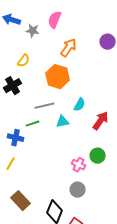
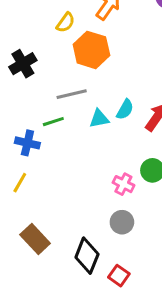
yellow semicircle: (24, 61) -> (66, 23), moved
cyan semicircle: (80, 105) -> (125, 109), moved

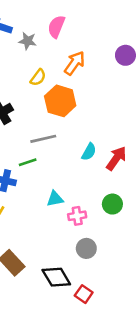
cyan triangle: (99, 119) -> (55, 199), moved
pink cross: (123, 184) -> (77, 216), moved, turned -36
black diamond: (87, 256) -> (56, 277), turned -52

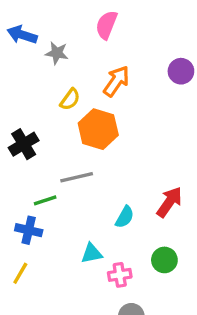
pink semicircle: (56, 27) -> (106, 25), moved
cyan semicircle: (89, 152) -> (125, 217), moved
green line: (28, 162) -> (45, 200), moved

